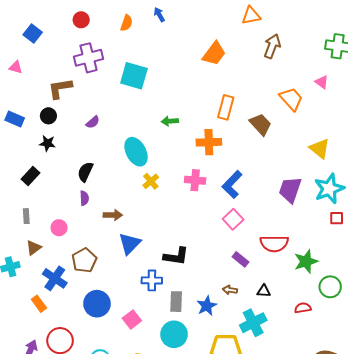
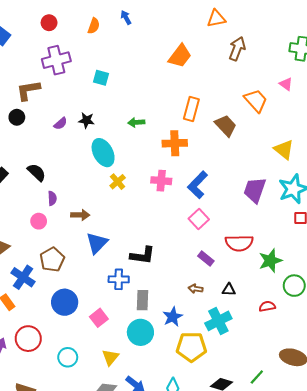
cyan square: (134, 76) -> (101, 78), size x0.6
black star: (47, 143) -> (86, 120), moved
black semicircle: (85, 172) -> (37, 172), moved, turned 108
pink circle: (59, 228) -> (39, 221), moved
blue star: (207, 306) -> (173, 317), moved

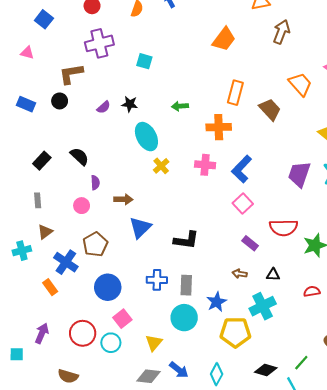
blue cross: (119, 279) -> (157, 280), moved
pink square: (99, 318) -> (122, 319), moved
red circle: (28, 339) -> (83, 333), moved

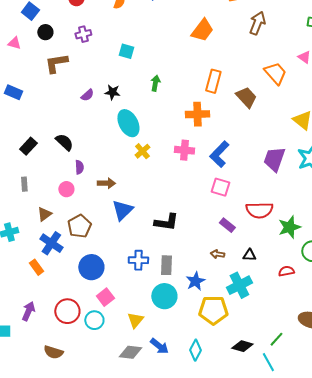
purple cross: (99, 43) -> (83, 34), size x0.6
black circle: (60, 101) -> (45, 32), moved
green arrow: (180, 106) -> (155, 83), moved, turned 105
pink square: (243, 204) -> (220, 187), turned -30
brown triangle: (45, 232) -> (44, 214), moved

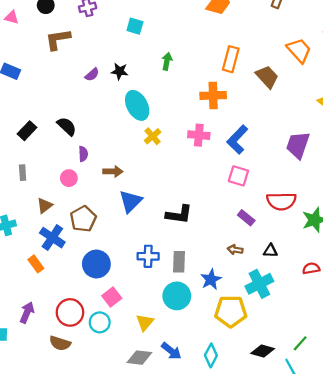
brown semicircle: (53, 352) -> (60, 343), moved

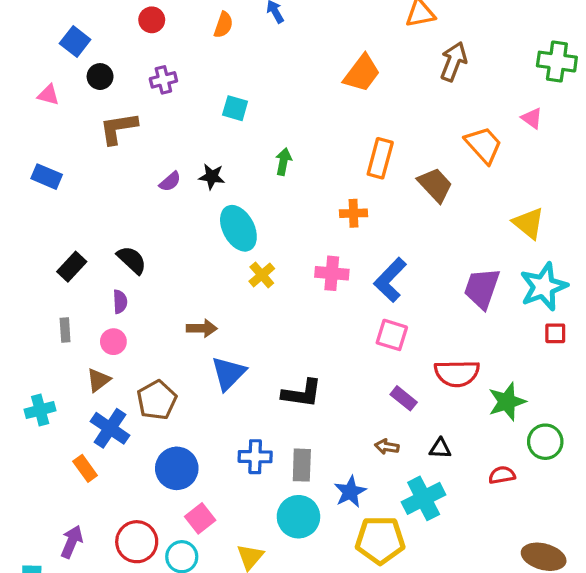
orange cross: (213, 95) -> (353, 213), size x0.7
purple semicircle: (83, 154) -> (120, 302), moved
pink circle: (69, 178) -> (113, 342), moved

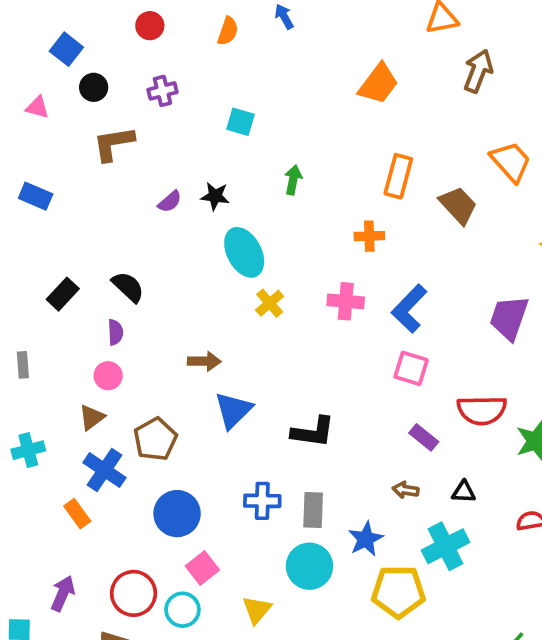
gray rectangle: (65, 330) -> (23, 365), moved

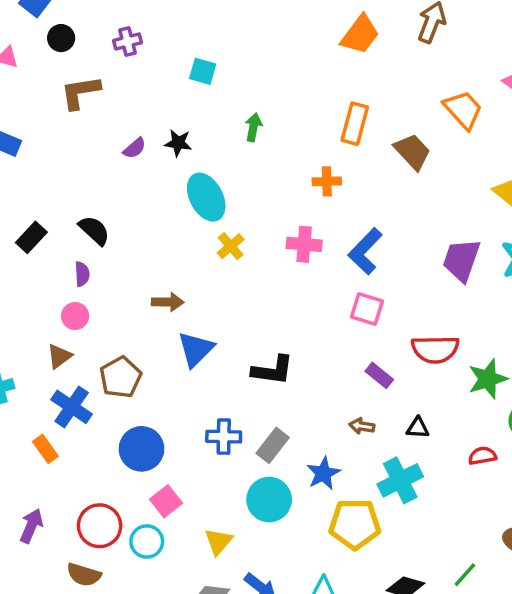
orange trapezoid: (378, 84) -> (360, 35), moved
gray rectangle: (313, 510) -> (273, 445), turned 36

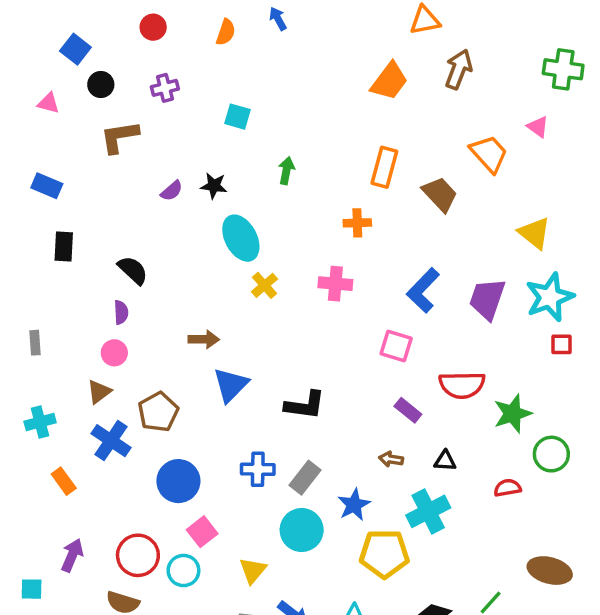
black rectangle: (31, 237) -> (64, 247), moved, turned -40
blue L-shape: (365, 251) -> (423, 290), moved
orange rectangle: (45, 449) -> (64, 481), moved

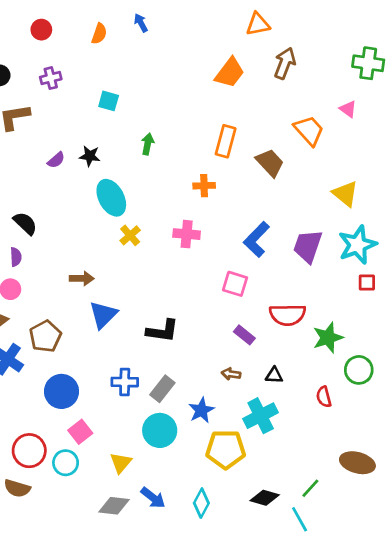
red semicircle: (507, 488) -> (324, 397), turned -95

